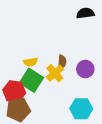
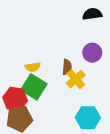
purple circle: (85, 69) -> (92, 53), moved
yellow cross: (55, 73) -> (76, 79), moved

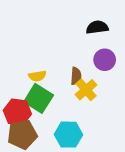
black semicircle: (92, 14) -> (97, 27), moved
cyan hexagon: (88, 118) -> (68, 135), moved

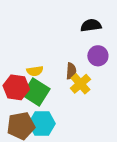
red hexagon: (17, 112) -> (16, 87), moved
cyan hexagon: (68, 135) -> (42, 123), moved

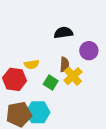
black semicircle: (91, 25) -> (63, 33), moved
green square: (36, 92) -> (51, 83), moved, size x0.6

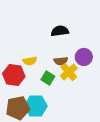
purple circle: (89, 51) -> (84, 57), moved
brown semicircle: (64, 64) -> (61, 61), turned 80

